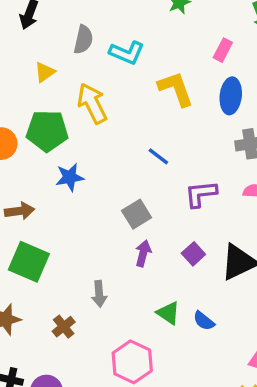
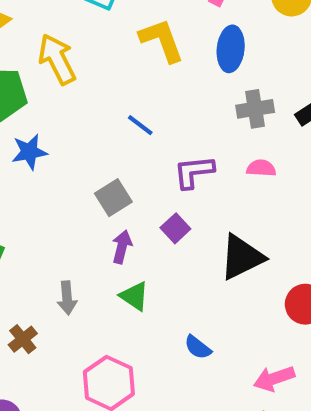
purple square: (193, 254) -> (175, 228), moved
green triangle: (168, 313) -> (134, 296), moved
blue semicircle: (204, 321) -> (198, 347), moved

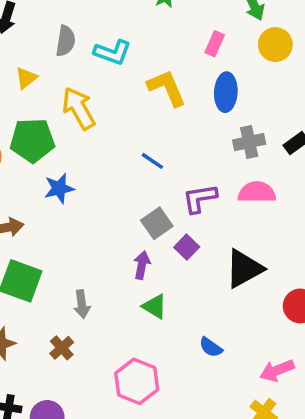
pink semicircle: (261, 168) -> (257, 192), size x1.5
gray square: (113, 198) -> (157, 223), moved
gray arrow: (67, 298) -> (82, 304), moved

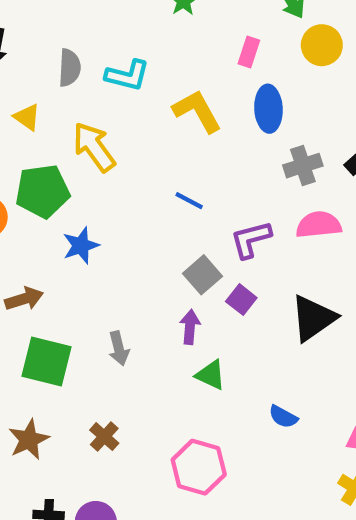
yellow triangle: (26, 78) -> (27, 117), turned -40
gray arrow: (82, 304) -> (119, 348), moved

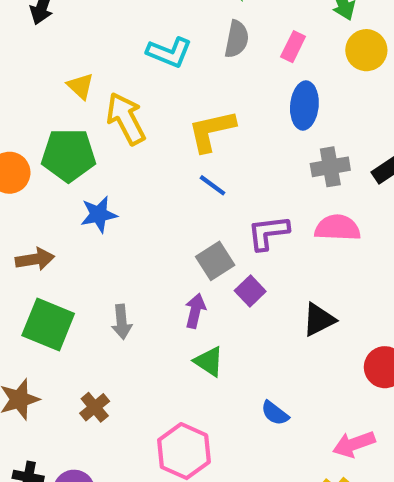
gray semicircle: (70, 68) -> (237, 39), moved
yellow L-shape: (197, 111) -> (212, 131), moved, turned -82
yellow triangle: (27, 117) -> (80, 86), moved
black triangle: (313, 318) -> (319, 320), size x0.7

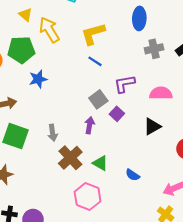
pink semicircle: (337, 228) -> (161, 93), moved
green triangle: (209, 361) -> (100, 163), moved
brown cross: (95, 407) -> (70, 158), moved, size x1.6

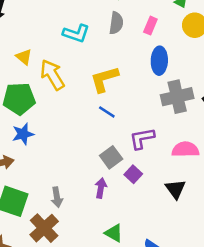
gray cross: (154, 49) -> (177, 97), size x1.4
blue star: (38, 79) -> (23, 134), moved
black triangle: (152, 126) -> (175, 189), turned -36
brown cross: (70, 158) -> (44, 228), moved

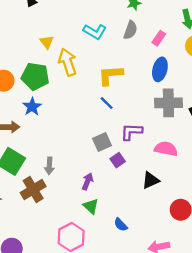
blue star: (23, 134) -> (32, 107), turned -30
purple arrow: (101, 188) -> (87, 181), moved
black triangle: (175, 189) -> (151, 180), turned 30

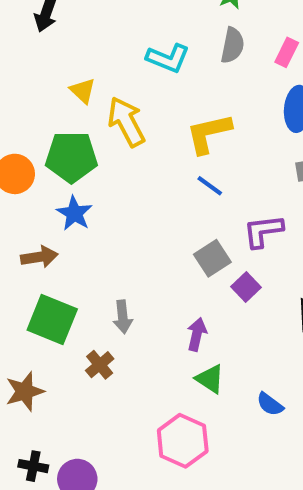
brown cross: (33, 190) -> (100, 365), size x0.6

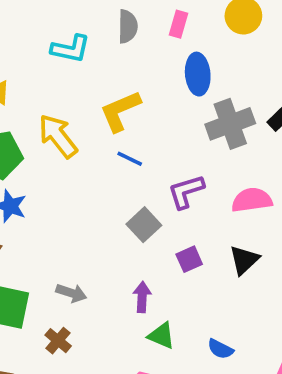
yellow arrow: (126, 122) -> (58, 136), moved
purple square: (246, 287) -> (189, 259), moved, turned 30
gray arrow: (123, 317) -> (71, 293), turned -56

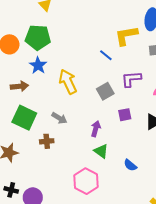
yellow L-shape: (120, 111) -> (126, 36), moved
yellow arrow: (58, 136) -> (68, 82), moved
brown cross: (58, 341) -> (47, 141), turned 32

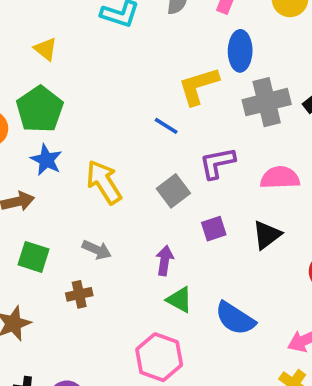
green pentagon: (38, 37) -> (40, 109), turned -30
green square: (24, 118) -> (34, 257), size x0.7
blue semicircle: (130, 165) -> (235, 318), size x1.6

